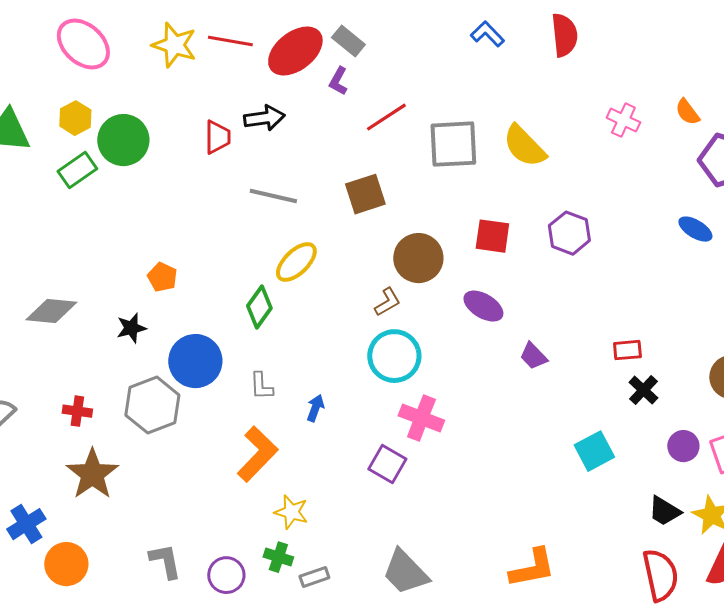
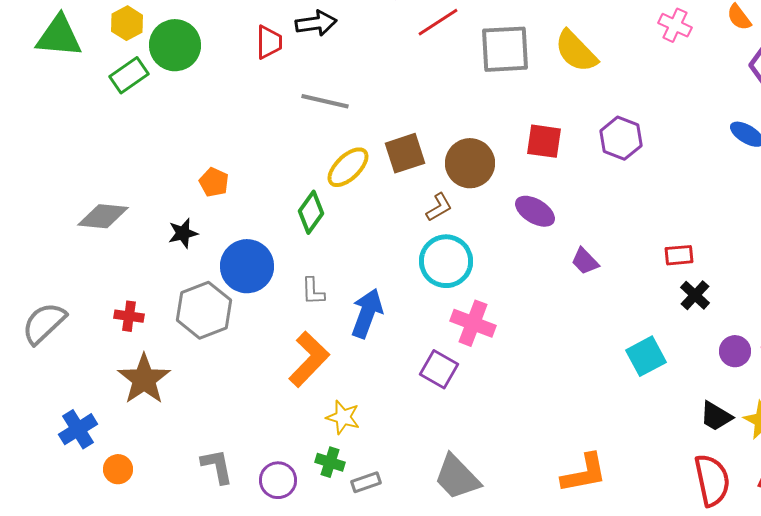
brown square: (365, 194) -> (405, 153), moved
blue arrow: (315, 408) -> (367, 313), size x1.8
orange circle: (66, 564) -> (118, 469), size x0.7

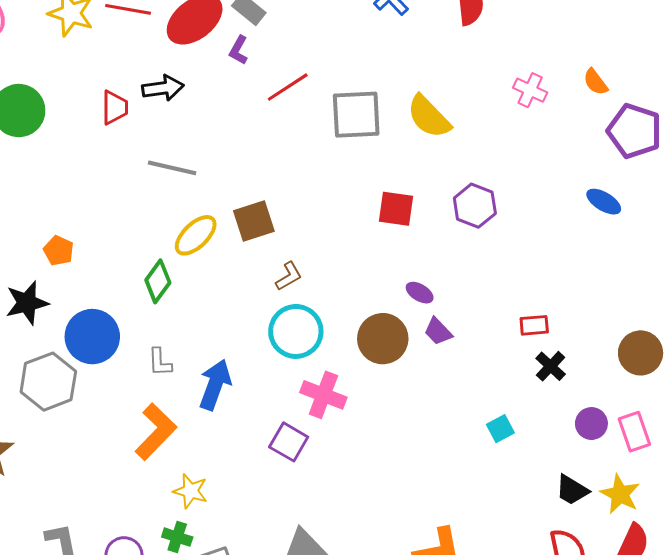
brown circle: (470, 163) -> (383, 339), moved
purple ellipse: (535, 211) -> (420, 293), moved, size x0.7
black star: (183, 233) -> (27, 303), size x1.4
cyan square: (646, 356) -> (500, 429), size x0.7

